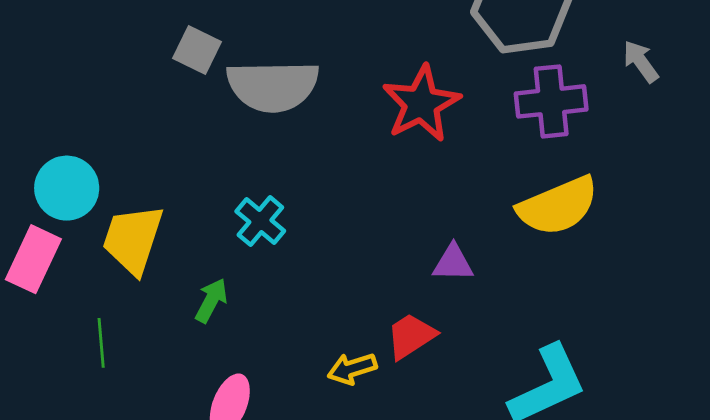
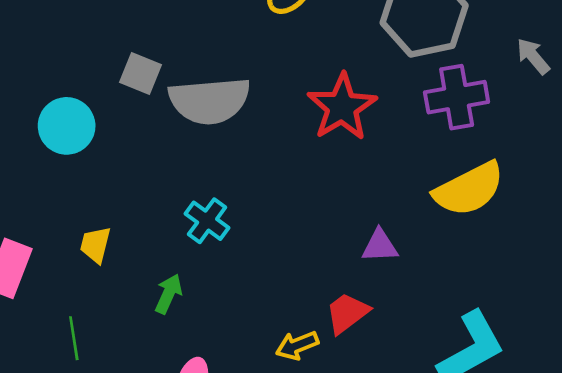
cyan circle: (67, 188) -> (67, 126), moved
yellow trapezoid: (133, 239) -> (95, 245), size x0.6

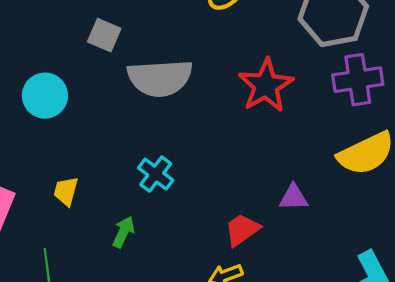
gray square: (141, 74) -> (104, 35), moved
red trapezoid: (347, 313) -> (242, 230), moved

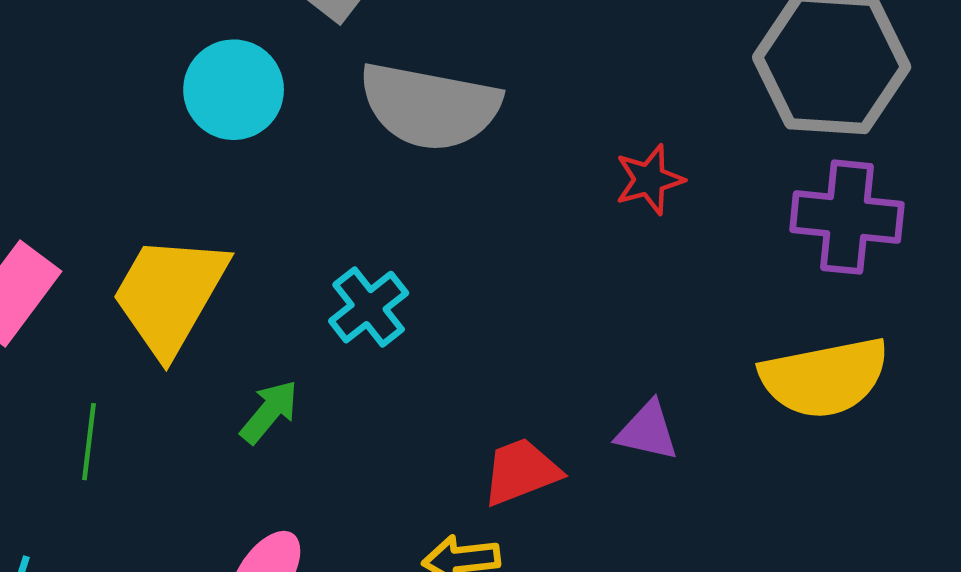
red star: (266, 85) -> (649, 179), size x0.6
cyan circle: (45, 96) -> (234, 90), moved
yellow trapezoid: (66, 191) -> (169, 295), size x2.0

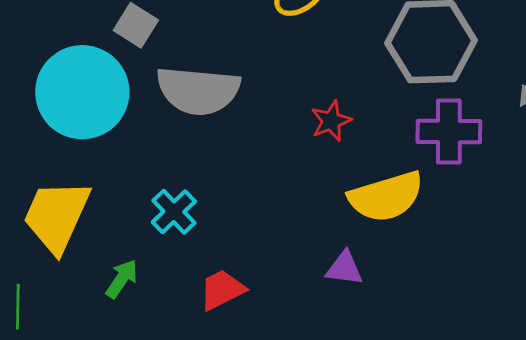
cyan circle: (234, 90) -> (82, 92), size x1.6
yellow semicircle: (824, 378) -> (386, 197), moved
red trapezoid: (521, 472) -> (222, 290), moved

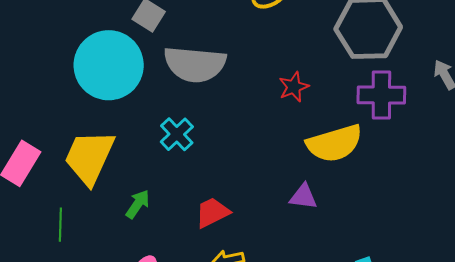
cyan cross: (174, 212) -> (177, 134), moved

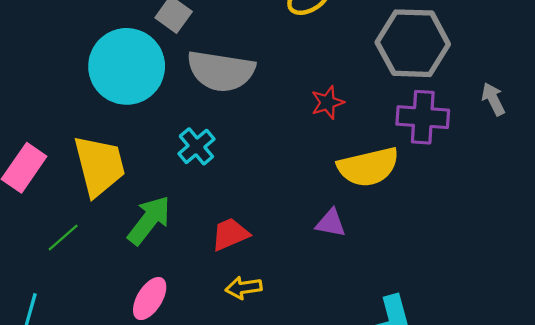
yellow trapezoid: (89, 157) -> (99, 166), turned 138
green arrow: (138, 204) -> (149, 220), size x1.6
green line: (60, 225) -> (63, 237), turned 44

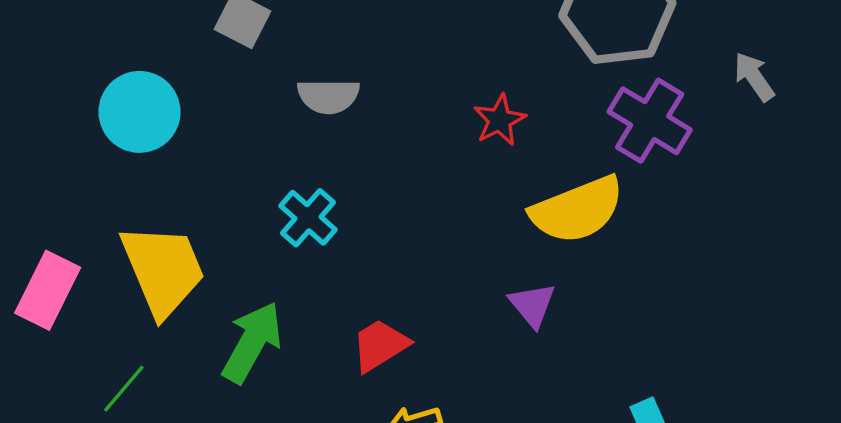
cyan circle: (127, 66) -> (140, 112), moved, size x0.7
gray semicircle: (221, 71) -> (328, 96), size x0.6
purple cross: (423, 117) -> (650, 121), turned 36
purple triangle: (331, 223) -> (532, 305), turned 48

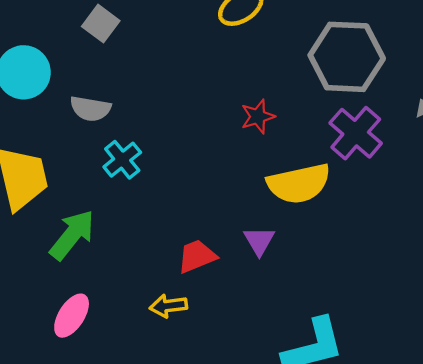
gray semicircle: (328, 96) -> (90, 109), moved
red trapezoid: (380, 345) -> (197, 256), moved

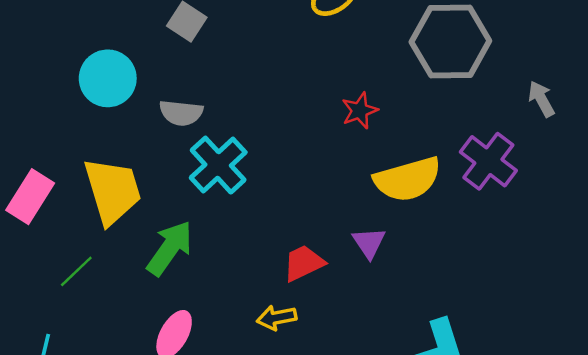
purple cross: (356, 133) -> (488, 161), moved
cyan cross: (122, 160) -> (218, 165), size x1.4

